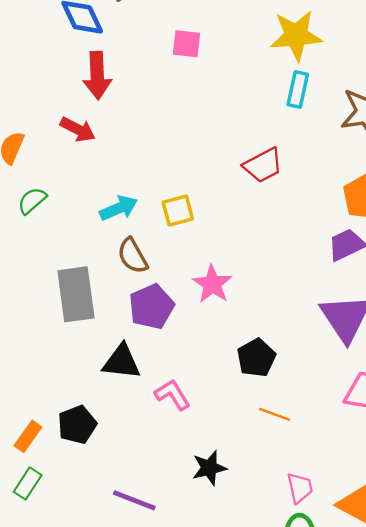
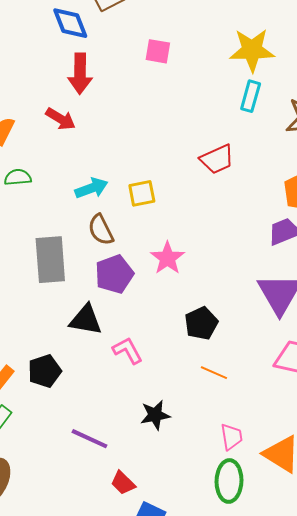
green semicircle: (32, 201) -> (18, 177), turned 32

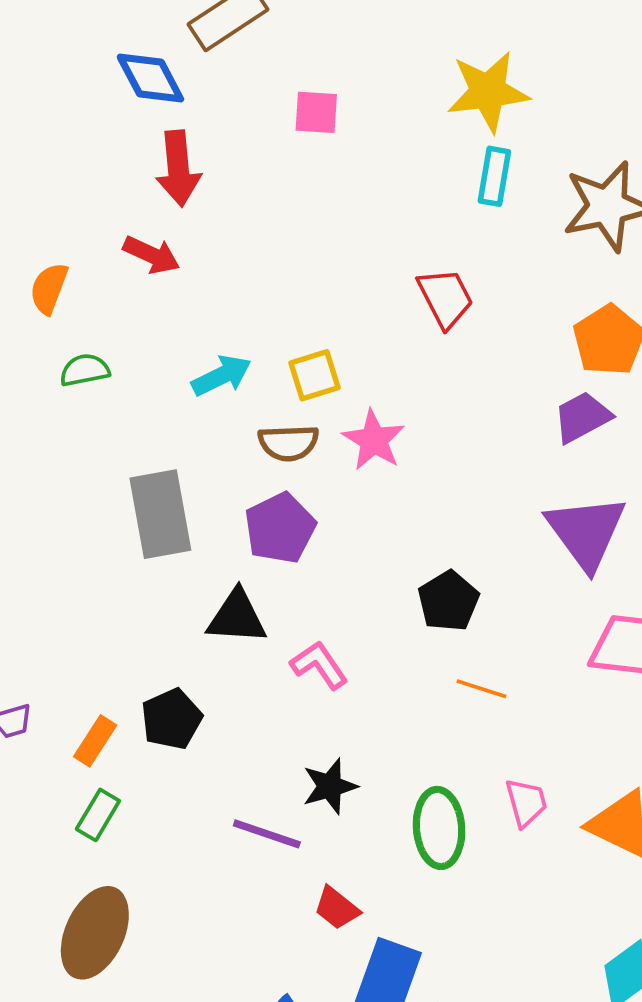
red trapezoid: (217, 159) -> (445, 298), turned -87
brown semicircle: (101, 230) -> (288, 443), moved, turned -60
pink star: (167, 258) -> (374, 440), moved
black star: (155, 415) -> (330, 786), moved
green ellipse: (229, 481) -> (439, 828), moved

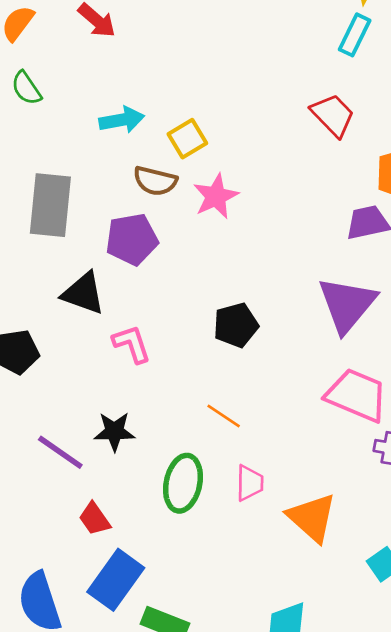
red trapezoid: (445, 298) -> (333, 115), moved, turned -33
green semicircle: (85, 370) -> (26, 88), turned -129
yellow square: (315, 375) -> (187, 139), turned -30
orange line: (481, 689) -> (224, 416), moved

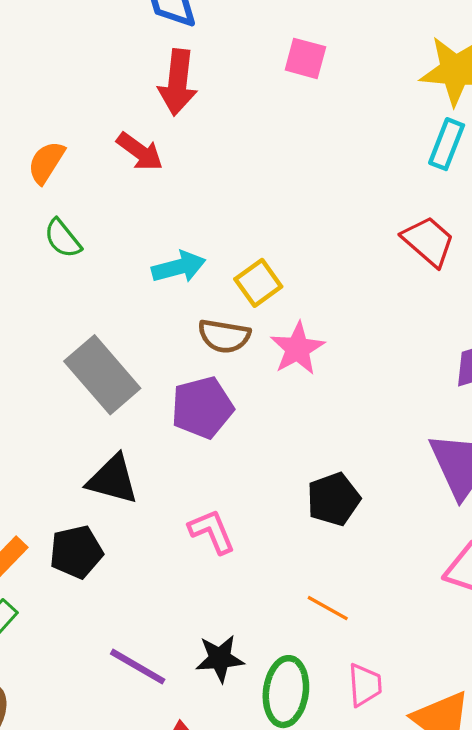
gray rectangle: (50, 205) -> (102, 375), turned -42
black triangle: (83, 293) -> (113, 479), moved
black star: (114, 432) -> (220, 658), moved

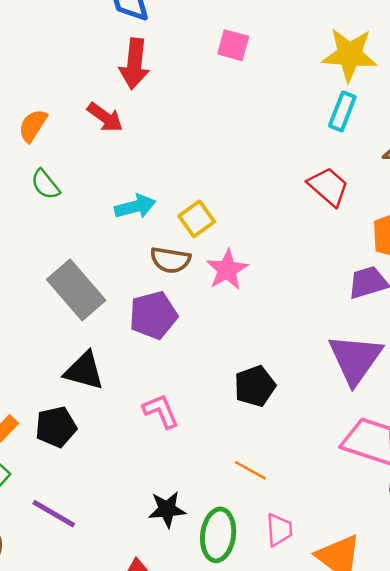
purple line: (138, 667) -> (54, 514), moved

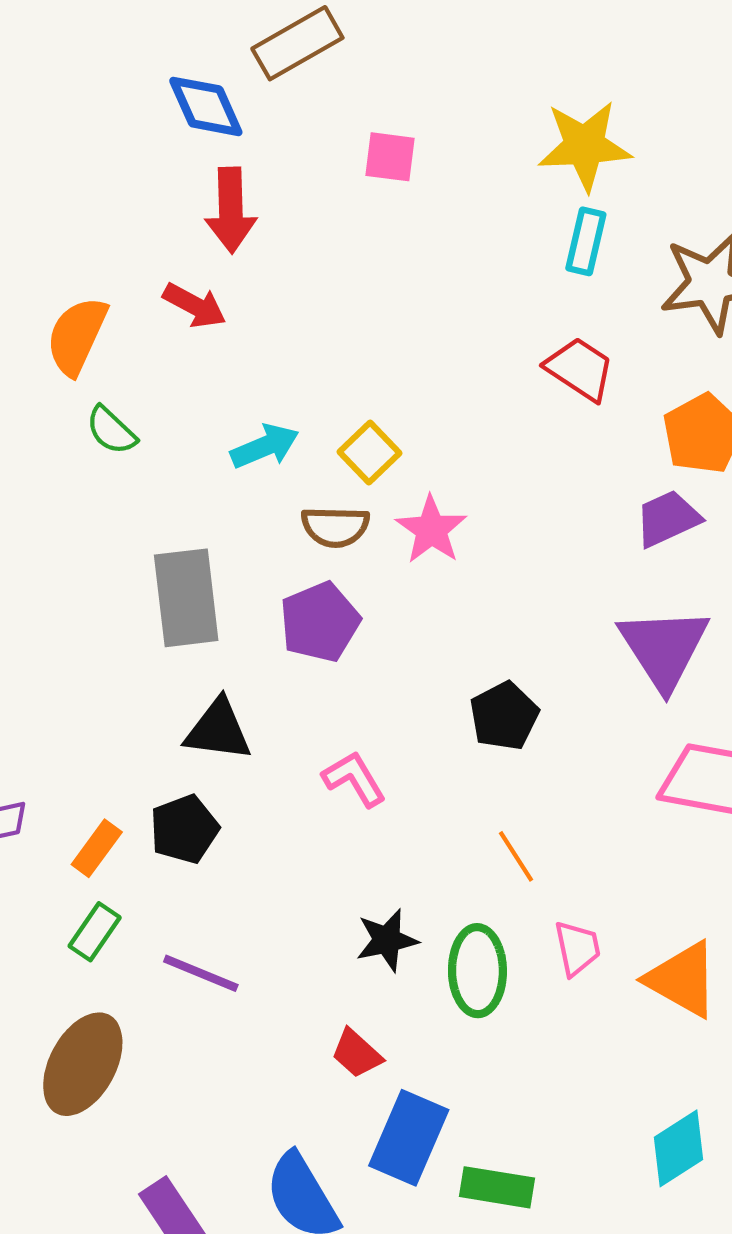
orange semicircle: (33, 126) -> (77, 336), size x1.4
gray rectangle: (76, 290) -> (186, 598), turned 42
orange line: (250, 470) -> (516, 856), turned 36

